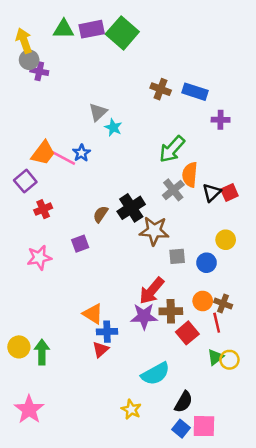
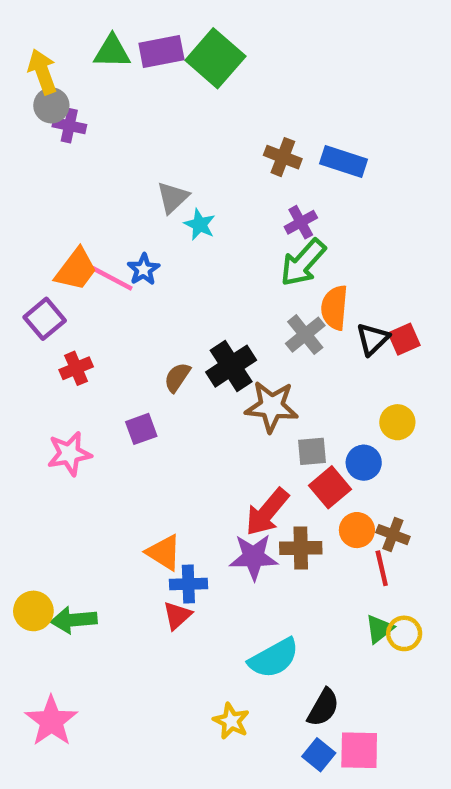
purple cross: (221, 120) -> (301, 222), moved, turned -30
red square: (187, 333) -> (330, 487), moved
green arrow: (42, 352) -> (74, 620), turned -95

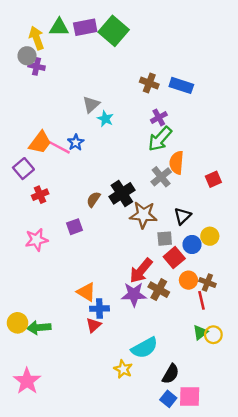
yellow arrow: (42, 72) -> (37, 38), moved
black triangle: (373, 339) -> (183, 216), moved
yellow circle: (397, 422) -> (210, 236), moved
brown cross: (301, 548) -> (159, 290), turned 30
yellow star: (231, 721) -> (123, 369), moved

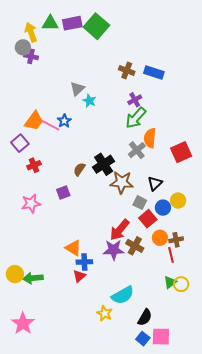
red square: (213, 179) -> (181, 152), size x1.5
gray square: (165, 239) -> (140, 203), turned 32
brown cross: (207, 282) -> (176, 240), turned -32

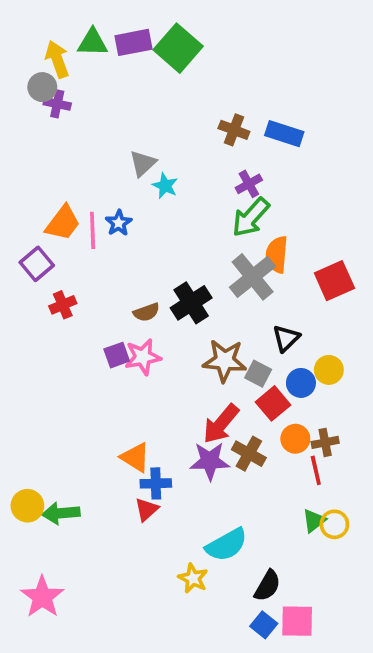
pink line: (50, 125) -> (93, 230), turned 60
gray cross: (137, 150) -> (253, 277), size x1.4
brown semicircle: (79, 169) -> (146, 312), turned -144
brown star: (122, 182) -> (225, 361), moved
pink star: (31, 204) -> (143, 357), moved

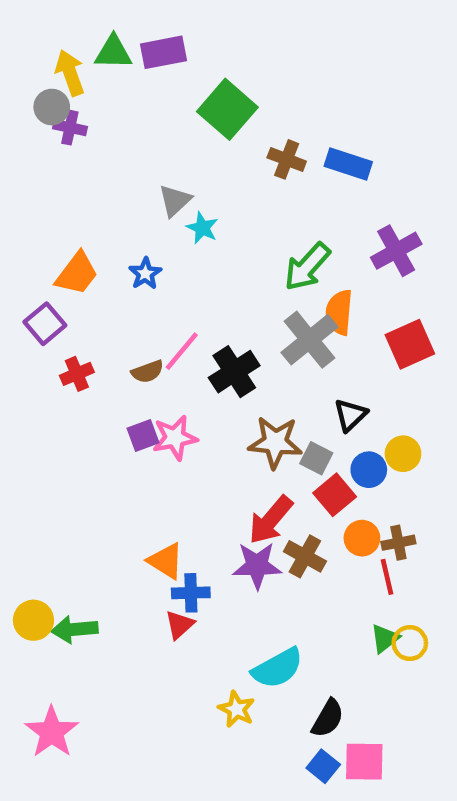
green square: (178, 48) -> (227, 109), moved
purple cross: (249, 184) -> (396, 251), moved, size x1.5
pink line: (93, 230) -> (182, 351), moved, turned 42
brown semicircle: (146, 312) -> (148, 372), moved

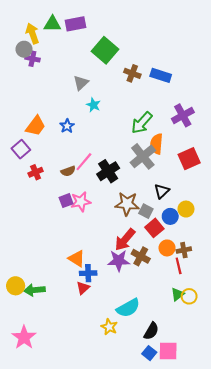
gray triangle: (175, 201) -> (81, 83), moved

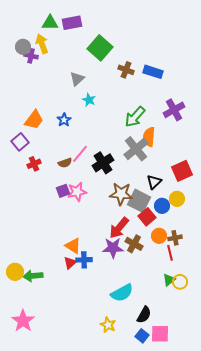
yellow arrow: (32, 33) -> (42, 44), moved
red square: (189, 159) -> (182, 171), moved
gray square: (146, 211) -> (139, 201), size x1.6
red triangle: (83, 288) -> (70, 263), moved
yellow star: (109, 327) -> (108, 325), moved

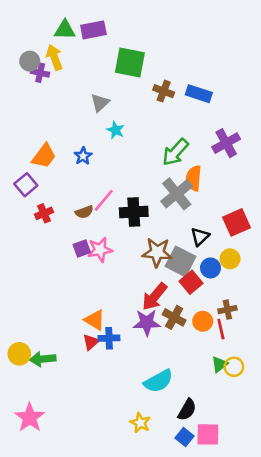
green square: (100, 48) -> (130, 62), turned -30
black cross: (103, 163) -> (134, 212), turned 30
orange circle: (159, 236) -> (203, 321), moved

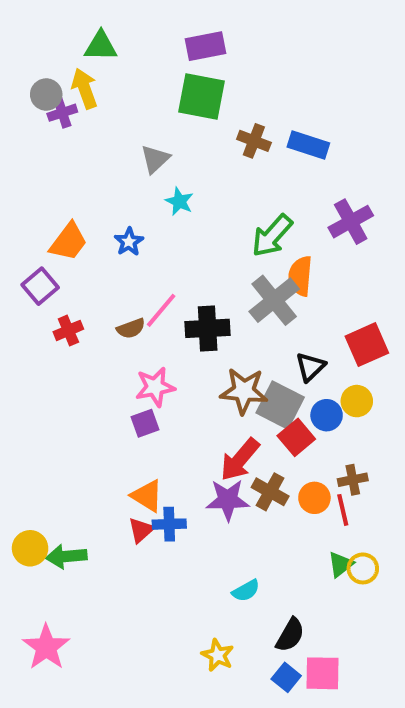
purple rectangle: (93, 30) -> (206, 46), moved
purple cross: (40, 73) -> (62, 113), turned -30
purple square: (82, 248) -> (145, 423), moved
cyan semicircle: (158, 381) -> (246, 591), size x0.6

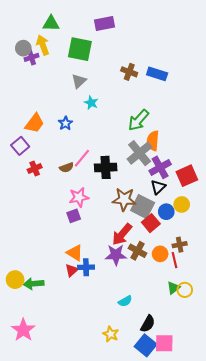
green square: (201, 97) -> (80, 49), moved
purple cross: (351, 222) -> (160, 167), moved
blue square: (286, 677) -> (146, 345), size x1.5

